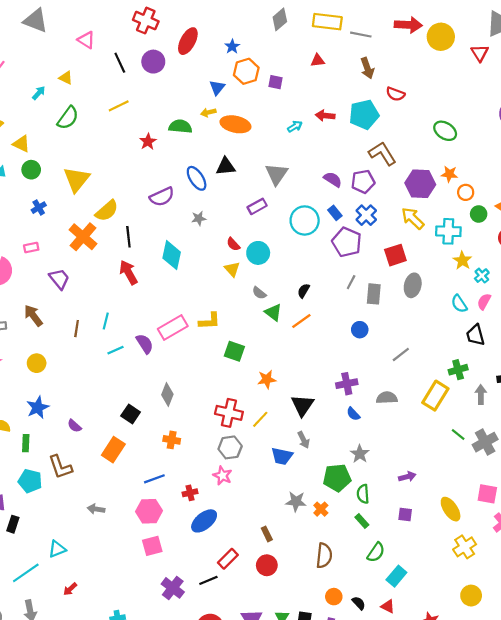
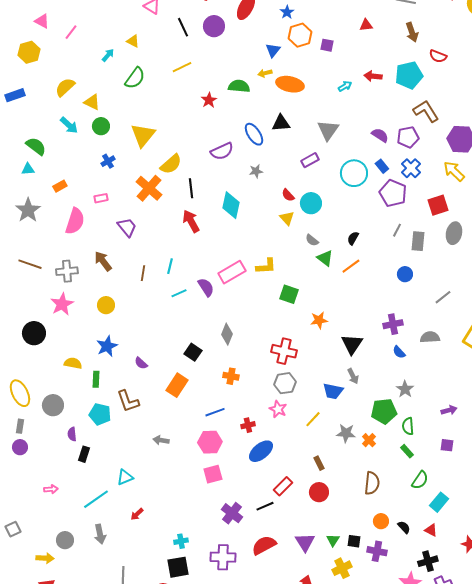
yellow line: (260, 419) -> (313, 419), moved

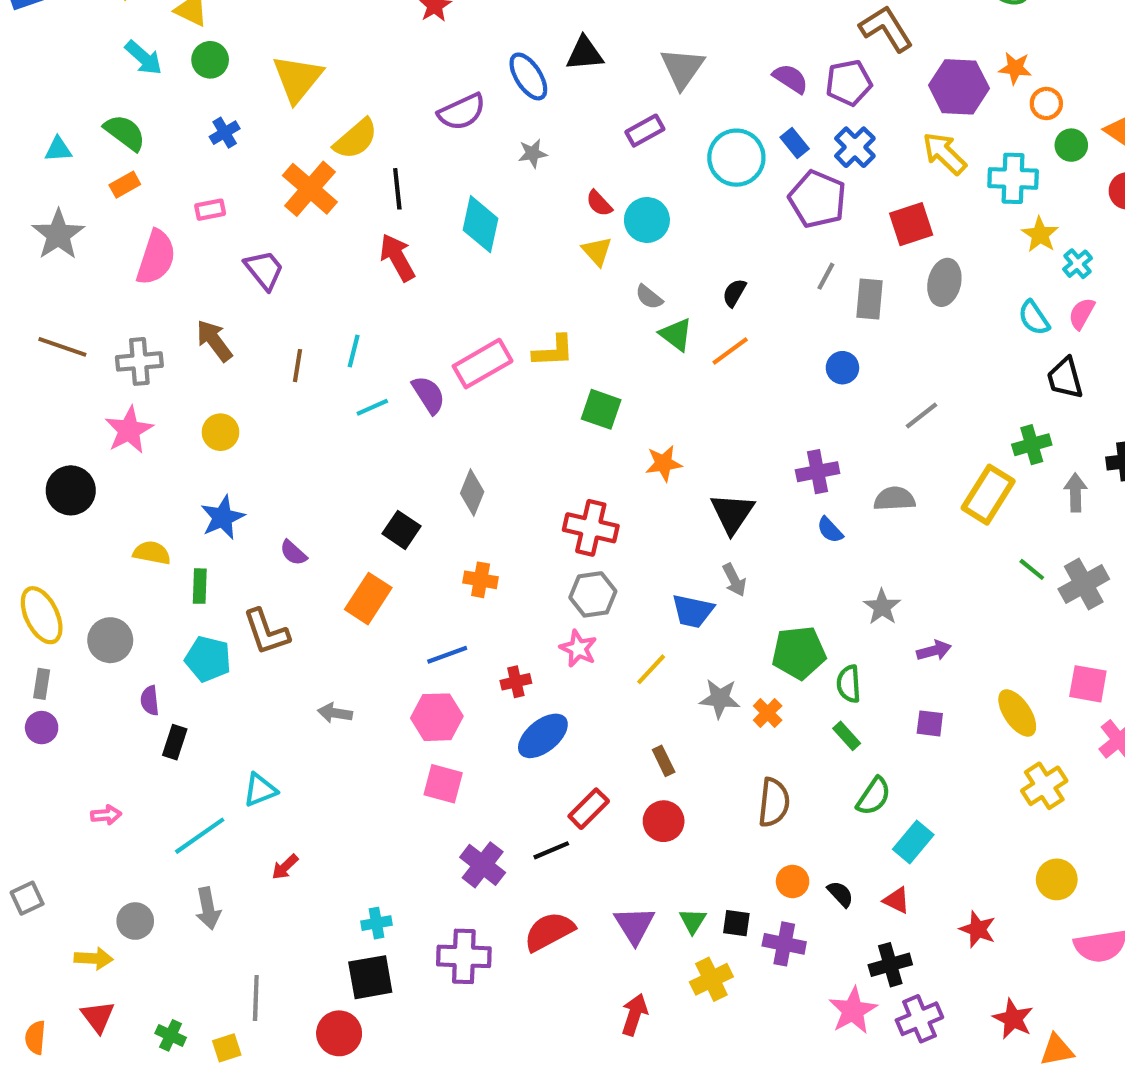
green semicircle: (36, 146) -> (125, 133), moved
gray star: (405, 389) -> (882, 607), moved
pink square: (213, 474) -> (443, 784), turned 30

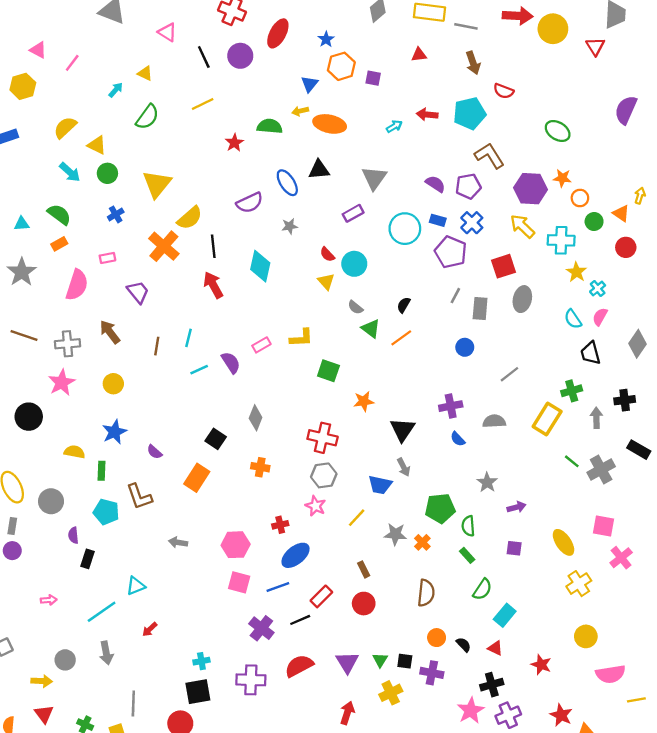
blue rectangle: (795, 143) -> (438, 220), turned -35
pink rectangle: (483, 364) -> (261, 345), size x0.6
blue line: (447, 655) -> (278, 587), moved

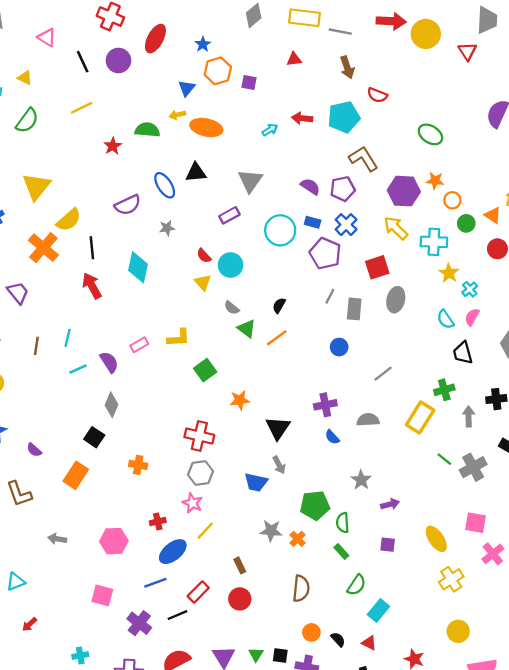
green square: (328, 371) -> (205, 370), turned 35
gray diamond: (256, 418) -> (112, 405), moved
yellow line: (357, 518) -> (205, 531), moved
pink square: (239, 582) -> (102, 595), moved

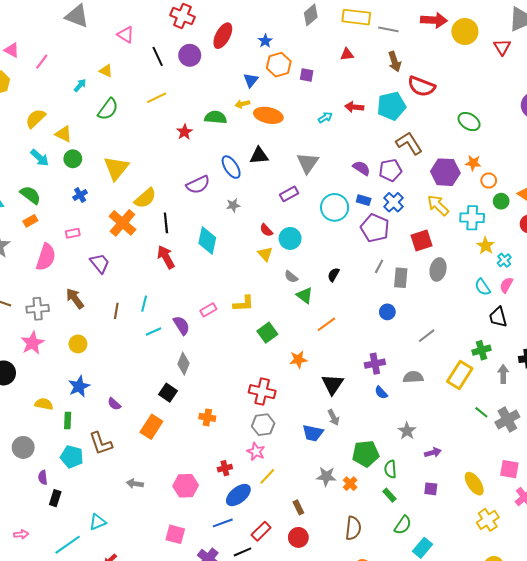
red semicircle: (377, 95) -> (421, 86), size x1.5
orange line: (277, 338) -> (326, 324), moved

